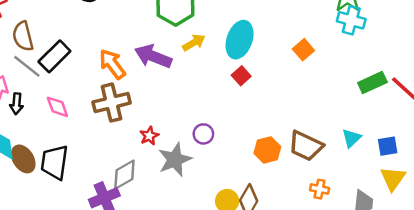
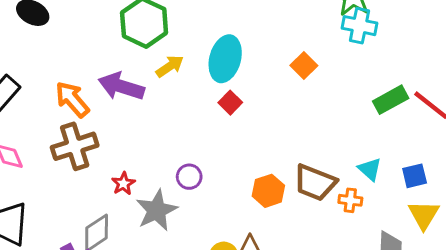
cyan triangle: (351, 138) -> (370, 169), turned -30
orange cross: (320, 189) -> (350, 200), moved

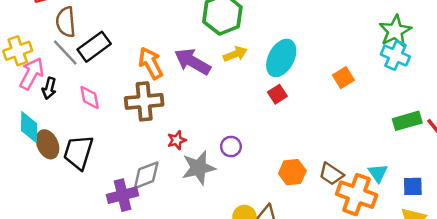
brown trapezoid: (315, 183) -> (331, 174), size x0.7
orange cross: (350, 200) -> (357, 195), size x2.0

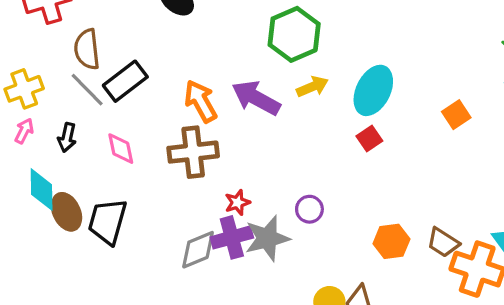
pink arrow: (32, 74) -> (24, 131), moved, size x0.6
purple cross: (123, 195) -> (232, 237), moved

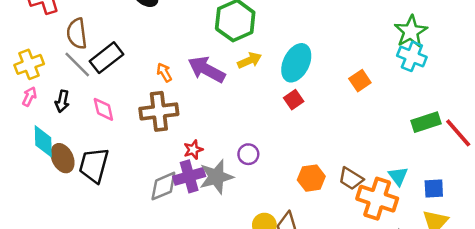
orange arrow: (201, 101) -> (164, 72), size x0.6

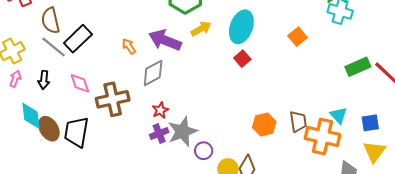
brown cross: (159, 111) -> (113, 99), moved
purple circle: (248, 154) -> (204, 151), moved
purple cross: (189, 176) -> (159, 133), size x0.7
brown trapezoid: (351, 179) -> (298, 121), turned -125
gray diamond: (163, 186) -> (153, 73), moved

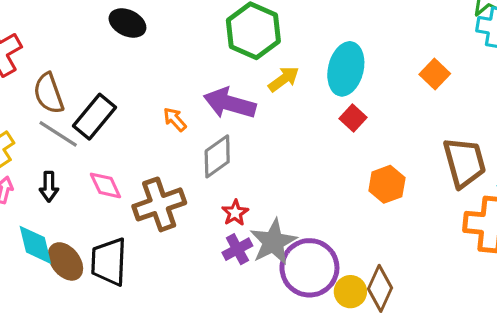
brown trapezoid: (298, 121) -> (464, 162), moved, size x1.5
orange hexagon: (264, 125) -> (387, 184), moved
purple circle: (204, 151) -> (309, 268), size x2.0

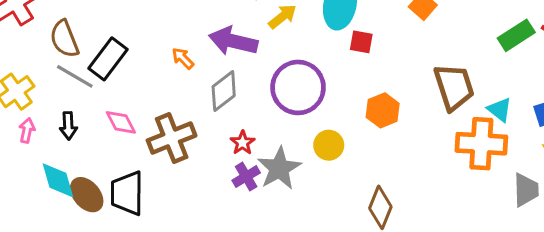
red square: (353, 118) -> (361, 42), moved, turned -30
purple circle: (309, 268) -> (298, 87), moved
yellow circle: (350, 292) -> (329, 145), moved

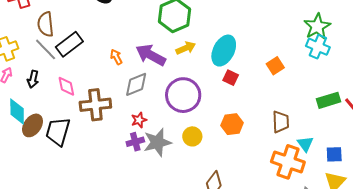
brown trapezoid: (454, 87) -> (281, 122), size x0.7
brown ellipse: (87, 195) -> (33, 125), turned 60

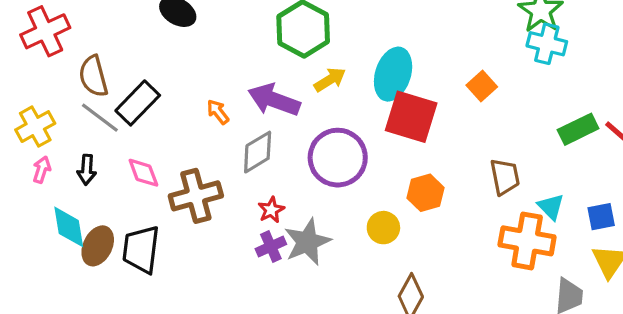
red square: (231, 78) -> (411, 117), size x2.0
yellow circle: (192, 136) -> (383, 228), moved

